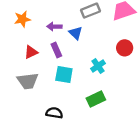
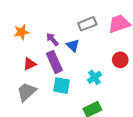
purple arrow: (54, 27) -> (52, 39), turned 48
purple rectangle: (56, 50) -> (54, 62), size x1.5
gray trapezoid: (28, 81) -> (27, 92), turned 145

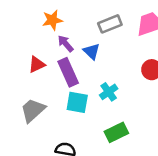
orange star: (21, 32) -> (52, 20), moved
red triangle: (30, 64) -> (37, 64), moved
cyan cross: (94, 77) -> (109, 92), moved

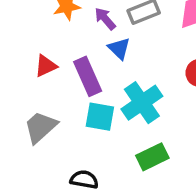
purple arrow: (65, 44) -> (105, 19), moved
cyan cross: (109, 92) -> (142, 103), size x1.6

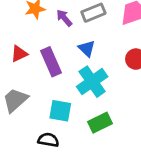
blue triangle: (119, 48) -> (87, 48), moved
cyan square: (100, 117) -> (60, 111), moved

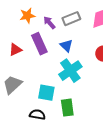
purple rectangle: (51, 62) -> (39, 44), moved
green rectangle: (100, 123) -> (67, 108), moved, turned -72

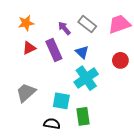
orange star: (27, 16) -> (26, 23), moved
gray rectangle: (71, 19) -> (87, 24), turned 60
red triangle: (15, 50) -> (29, 48), moved

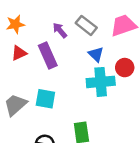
blue triangle: (82, 52) -> (96, 54), moved
cyan cross: (86, 78) -> (101, 82), moved, turned 30
cyan square: (61, 101) -> (45, 99), moved

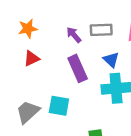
gray rectangle: (86, 25) -> (101, 30), turned -40
purple rectangle: (48, 56) -> (78, 68), moved

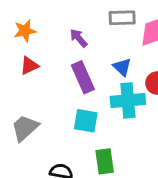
gray rectangle: (101, 30) -> (122, 18), moved
cyan square: (59, 106) -> (86, 121), moved

